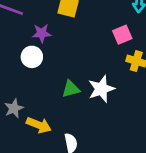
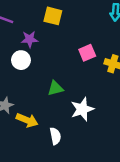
pink square: (122, 35) -> (87, 53), moved
white star: (101, 89) -> (82, 109), moved

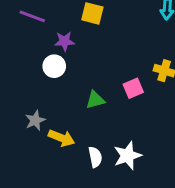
pink square: (87, 53) -> (133, 88), moved
white star: (82, 109) -> (127, 156), moved

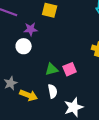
pink square: (133, 88) -> (70, 69), moved
white semicircle: (95, 157) -> (53, 91), moved

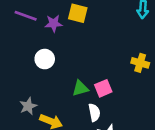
purple star: (31, 29) -> (54, 23), moved
white semicircle: (53, 91) -> (94, 113), moved

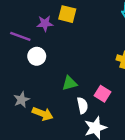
purple line: (26, 16) -> (20, 36), moved
pink square: (103, 88) -> (102, 94), moved, turned -35

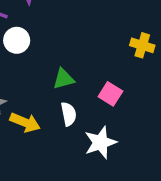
white semicircle: (82, 106) -> (69, 114), moved

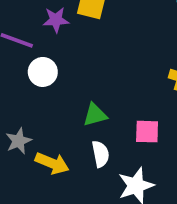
pink square: (110, 94) -> (147, 132), turned -30

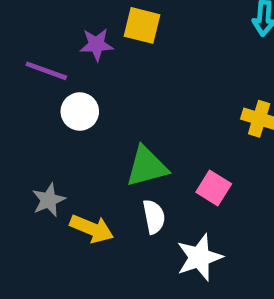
green triangle: (95, 115) -> (147, 167), size x1.4
pink square: (147, 132) -> (214, 188), turned 30

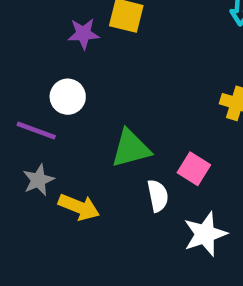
purple line: (46, 71) -> (36, 130), moved
white semicircle: (154, 217) -> (158, 196), moved
white star: (199, 257) -> (205, 234), moved

